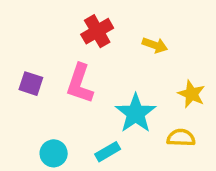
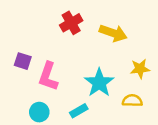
yellow arrow: (155, 45) -> (113, 33), size x1.5
pink L-shape: (80, 84) -> (48, 76), moved
yellow star: (191, 94) -> (140, 69), turned -30

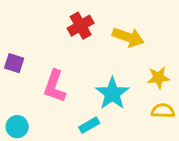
purple square: (23, 61) -> (14, 63), moved
yellow semicircle: (132, 101) -> (163, 111), moved
cyan circle: (39, 112) -> (17, 127), moved

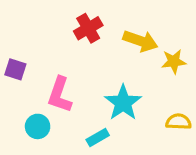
yellow star: (158, 78) -> (174, 62), moved
cyan circle: (17, 127) -> (38, 126), moved

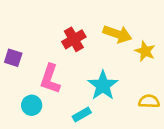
red cross: (88, 28) -> (74, 39), moved
yellow star: (174, 62) -> (145, 51), turned 30

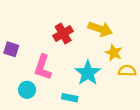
yellow star: (145, 51) -> (114, 53), moved
yellow semicircle: (149, 101) -> (127, 71), moved
cyan rectangle: (82, 114) -> (70, 98), turned 42

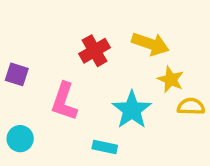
cyan circle: (27, 90) -> (20, 139), moved

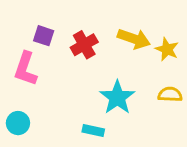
purple square: (17, 74) -> (44, 36), moved
yellow star: (171, 79) -> (167, 49), moved
pink L-shape: (64, 101) -> (25, 69), moved

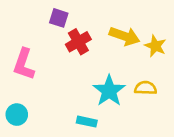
purple square: (44, 36) -> (59, 18), moved
yellow semicircle: (170, 94) -> (146, 88), moved

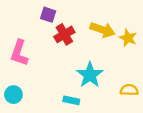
yellow semicircle: (146, 88) -> (129, 90), moved

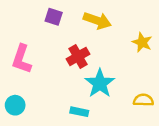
yellow arrow: (103, 30) -> (97, 21), moved
red cross: (64, 34) -> (78, 56), moved

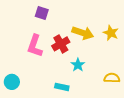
yellow arrow: (97, 21) -> (83, 33), moved
pink L-shape: (22, 59) -> (35, 46), moved
cyan star: (100, 83) -> (78, 65), size x0.6

